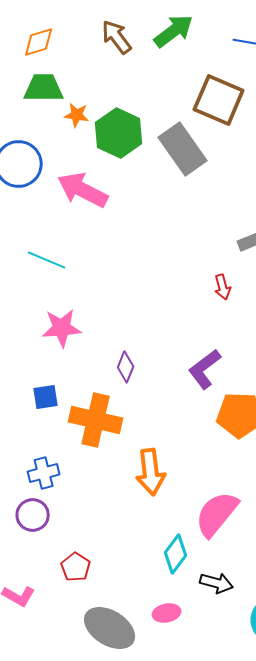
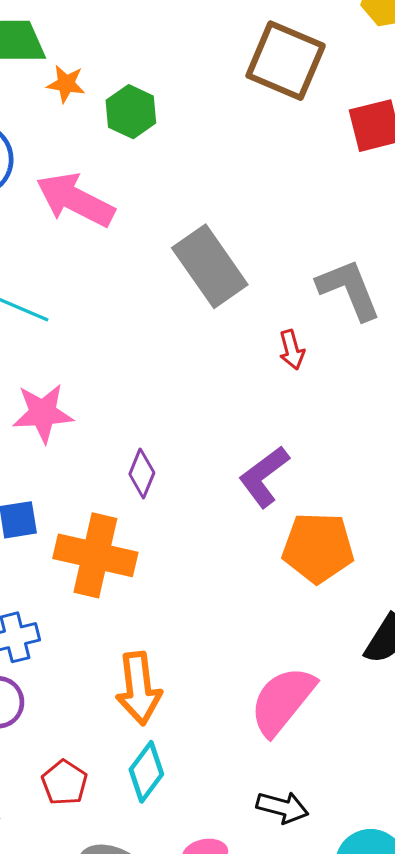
green hexagon: (119, 133) -> (131, 112), size x0.7
gray rectangle: (183, 149) -> (210, 266), moved
orange arrow: (151, 472) -> (139, 688), moved
cyan diamond: (176, 554) -> (146, 772), moved

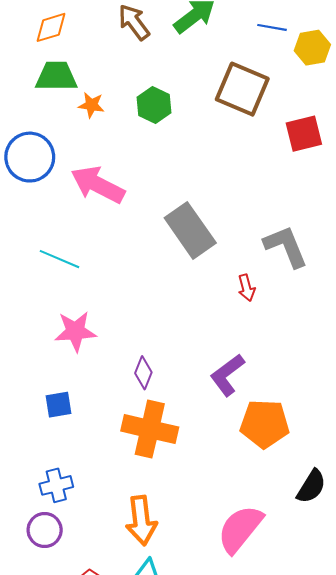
green hexagon: (131, 112) -> (154, 105), moved
orange cross: (95, 555) -> (150, 429), moved

